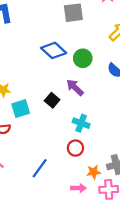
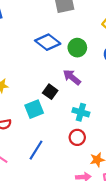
cyan square: (21, 109) -> (34, 109), moved
blue line: (40, 168) -> (36, 150), moved

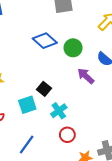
purple arrow: (72, 77) -> (86, 76), moved
cyan cross: (81, 112) -> (59, 111), moved, turned 35

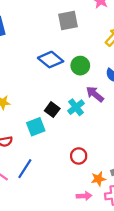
cyan cross: (59, 111) -> (76, 107), moved
blue line: (27, 145) -> (25, 169), moved

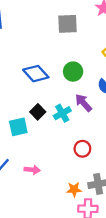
blue diamond: (51, 60) -> (36, 74), moved
red circle: (79, 156) -> (82, 149), moved
pink arrow: (84, 196) -> (32, 170), moved

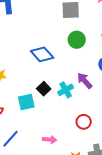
green circle: (73, 72) -> (77, 40), moved
pink arrow: (32, 170) -> (50, 140), moved

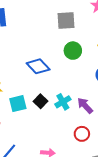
purple arrow: (85, 81) -> (85, 106), moved
cyan square: (26, 102) -> (18, 104), moved

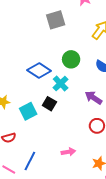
green circle: (73, 51) -> (71, 59), moved
cyan cross: (63, 102) -> (61, 84), moved

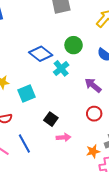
black square: (49, 104) -> (51, 119), moved
blue line: (30, 161) -> (24, 144), turned -60

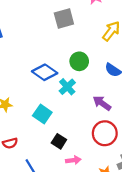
cyan square: (27, 94) -> (42, 114), moved, turned -30
red circle: (94, 114) -> (105, 133), size x1.5

